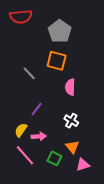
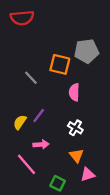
gray pentagon: (60, 31) -> (86, 51), moved, turned 30
yellow semicircle: (21, 130) -> (20, 122), moved
green square: (54, 158) -> (58, 183), moved

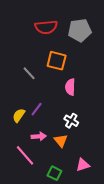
red semicircle: (22, 18) -> (46, 27), moved
gray pentagon: (86, 51) -> (80, 30), moved
orange triangle: (76, 156) -> (61, 141), moved

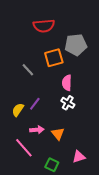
gray pentagon: (80, 30) -> (76, 45), moved
orange square: (57, 61) -> (54, 58), turned -30
white cross: (71, 121) -> (68, 103), moved

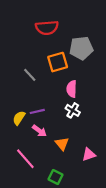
purple line: (35, 104) -> (37, 111), turned 40
pink arrow: (37, 130) -> (39, 131), moved, turned 40
pink triangle: (79, 157) -> (89, 154), moved

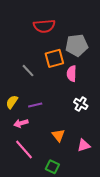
pink semicircle: (72, 89) -> (72, 74), moved
white cross: (73, 110) -> (81, 104), moved
yellow semicircle: (19, 118) -> (12, 102), moved
pink arrow: (39, 131) -> (21, 123), moved, turned 128

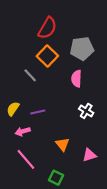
red semicircle: (44, 26) -> (47, 28), turned -55
orange square: (54, 58) -> (47, 56), moved, turned -30

